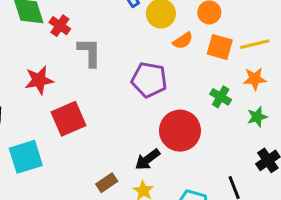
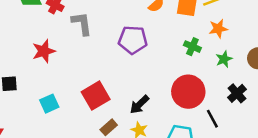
red square: (69, 119) -> (96, 96), moved
red circle: (180, 131) -> (188, 92), moved
cyan square: (26, 157) -> (49, 104), moved, size x0.7

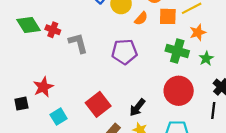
green cross: (192, 47) -> (177, 51), size x1.5
red star: (44, 51) -> (43, 87), moved
black line: (212, 119) -> (213, 110), moved, turned 42

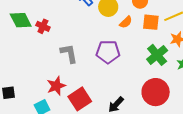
gray L-shape: (78, 43) -> (69, 53), moved
green cross: (177, 51) -> (157, 55), turned 30
red star: (43, 87) -> (56, 86), moved

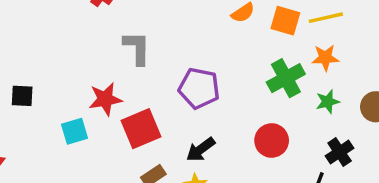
purple pentagon: (108, 52) -> (199, 88), moved
red circle: (156, 92) -> (272, 140), size x0.7

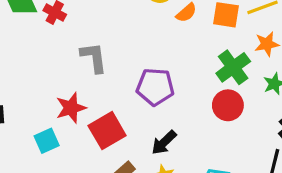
red circle: (272, 140) -> (228, 105), moved

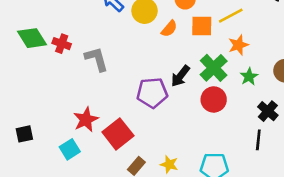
gray L-shape: (94, 57) -> (97, 59), moved
black arrow: (164, 142) -> (180, 76), moved

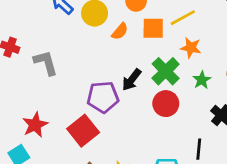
orange star: (238, 45) -> (191, 48), turned 30
red square: (118, 134) -> (83, 131), moved
black line: (258, 140) -> (199, 149), moved

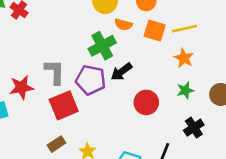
orange semicircle: (120, 31) -> (123, 25), turned 48
gray L-shape: (46, 63) -> (55, 72), moved
green cross: (166, 71) -> (102, 46), moved

